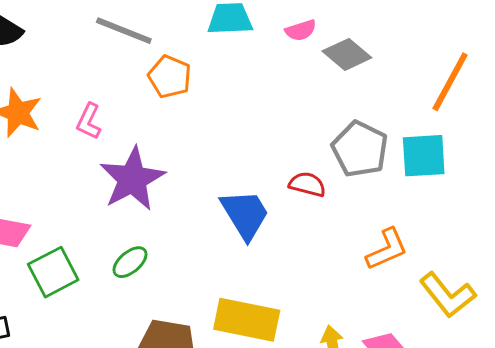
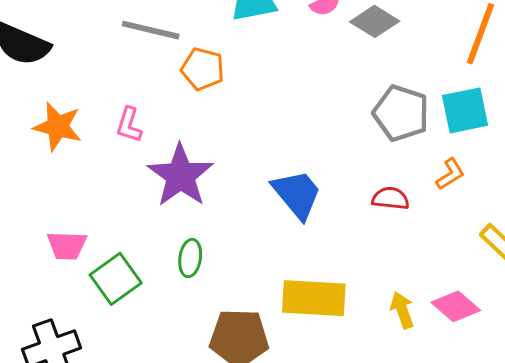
red semicircle: (307, 184) -> (391, 198), moved
orange L-shape: (387, 249) -> (450, 174), moved, size x0.7
green ellipse: (130, 262) -> (190, 258), turned -33

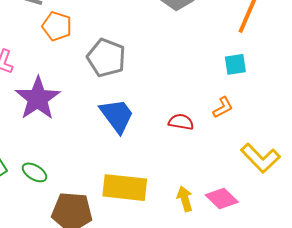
cyan square: (465, 110) -> (235, 64), size x0.7
gray pentagon: (401, 113) -> (106, 58), moved
green ellipse: (190, 258) -> (35, 172), moved, turned -70

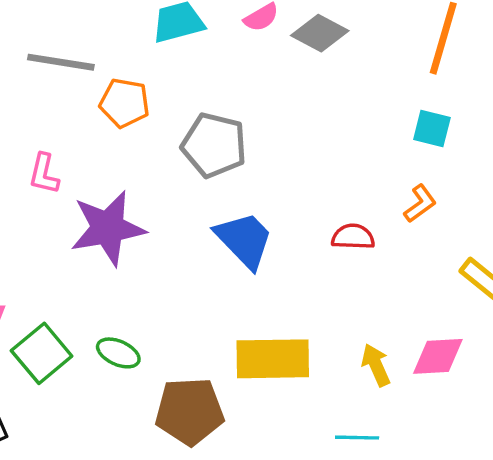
cyan square: (235, 64) -> (432, 129), turned 30
purple star: (38, 98) -> (108, 228), turned 30
pink diamond: (222, 198) -> (438, 356), turned -40

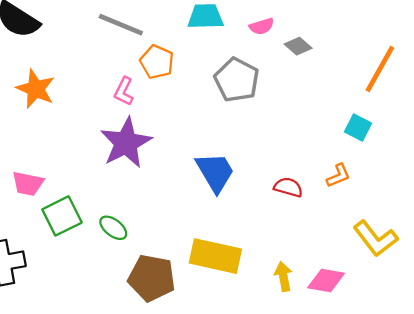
gray diamond: (320, 33) -> (298, 46), size x0.7
gray pentagon: (214, 145) -> (237, 80), moved
pink L-shape: (44, 174) -> (124, 91), moved
purple star: (108, 228) -> (126, 143), turned -30

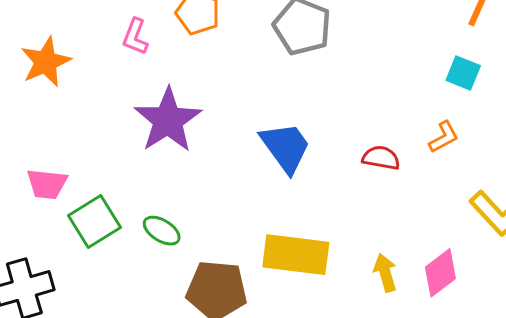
orange star: (36, 89) -> (46, 62), turned 30
pink L-shape: (124, 91) -> (135, 37), moved
pink diamond: (326, 280) -> (440, 273), turned -42

